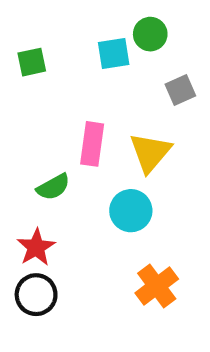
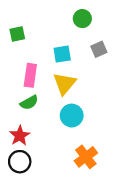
cyan square: (114, 53) -> (62, 54), moved
pink rectangle: (92, 144) -> (30, 75), moved
yellow triangle: (150, 153) -> (65, 84), moved

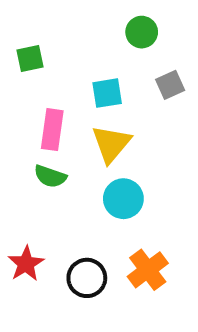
green semicircle: (29, 103) -> (50, 176), turned 48
red star: (20, 136) -> (26, 264), moved
black circle: (20, 162) -> (87, 278), moved

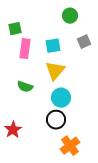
pink rectangle: (52, 130) -> (25, 49), moved
orange cross: (148, 270) -> (70, 146), moved
black circle: (87, 278) -> (56, 120), moved

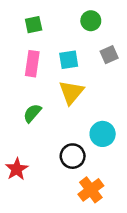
green square: (15, 29) -> (34, 25), moved
green semicircle: (25, 87) -> (32, 113), turned 112
cyan circle: (61, 98) -> (103, 134), moved

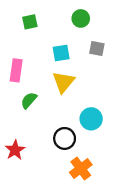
gray square: (109, 55) -> (97, 48), turned 35
pink rectangle: (32, 64) -> (16, 70), moved

